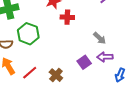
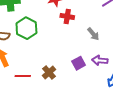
gray arrow: (100, 38) -> (93, 34), moved
red line: (30, 73) -> (23, 76), moved, turned 35

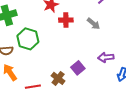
gray arrow: (93, 34) -> (94, 24), moved
purple square: (79, 63) -> (78, 68), moved

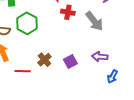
gray arrow: (94, 24) -> (94, 21), size x1.5
brown cross: (58, 78) -> (44, 60), moved

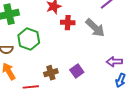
purple arrow: (100, 57) -> (114, 62), moved
brown cross: (44, 60) -> (51, 73), turned 32

